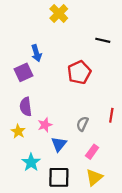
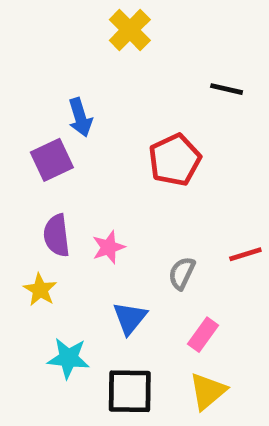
red line: (111, 115) -> (245, 254), turned 64
pink star: (45, 125) -> (109, 247), moved
cyan star: (31, 162) -> (68, 358), turned -30

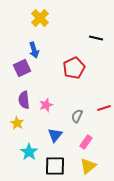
yellow cross: (130, 30) -> (40, 18), moved
cyan star: (68, 358) -> (29, 152), turned 30

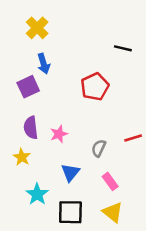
yellow cross: (40, 18) -> (37, 28), moved
pink rectangle: (86, 142) -> (110, 181), turned -72
yellow triangle: (88, 166) -> (113, 212), turned -42

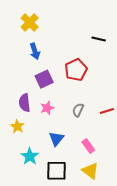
purple square: (28, 87) -> (44, 79), moved
gray semicircle: (99, 148) -> (78, 110), moved

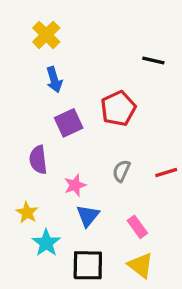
pink star: (47, 108) -> (75, 185), moved
yellow star: (17, 126) -> (27, 212), moved

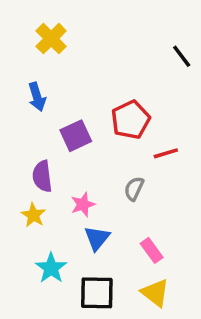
black line: (153, 61) -> (182, 56), moved, turned 40
blue arrow: (54, 80) -> (37, 97), moved
red line: (166, 172) -> (166, 153), moved
yellow star: (27, 212) -> (33, 215), moved

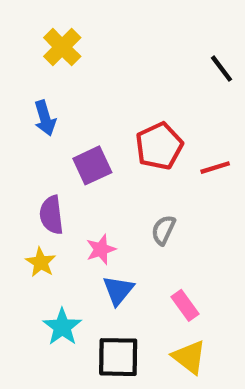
red line: (166, 153) -> (215, 168), moved

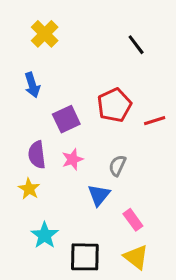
black line: (222, 69) -> (136, 45), moved
pink star: (101, 249) -> (73, 159), moved
blue triangle: (118, 290) -> (99, 195), moved

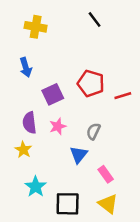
yellow cross: (45, 34) -> (36, 27), turned -35
black line: (136, 45) -> (95, 19), moved
red pentagon: (114, 105) -> (91, 83), turned -30

